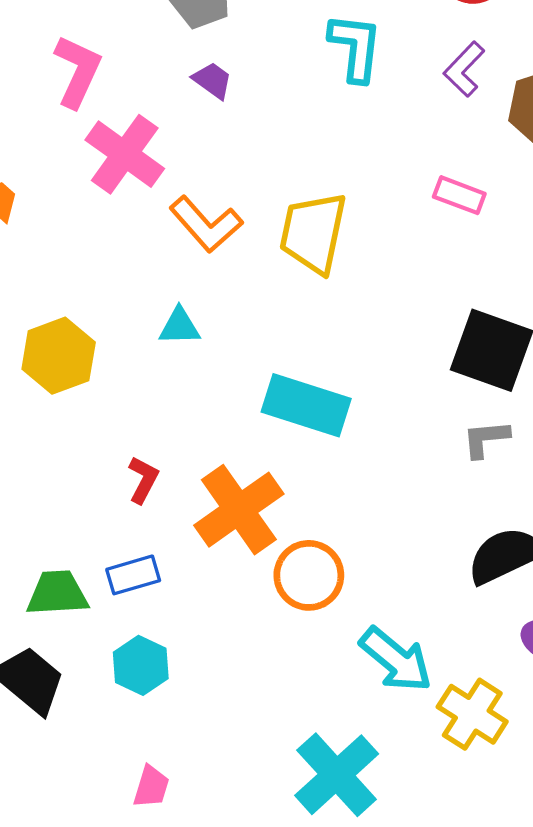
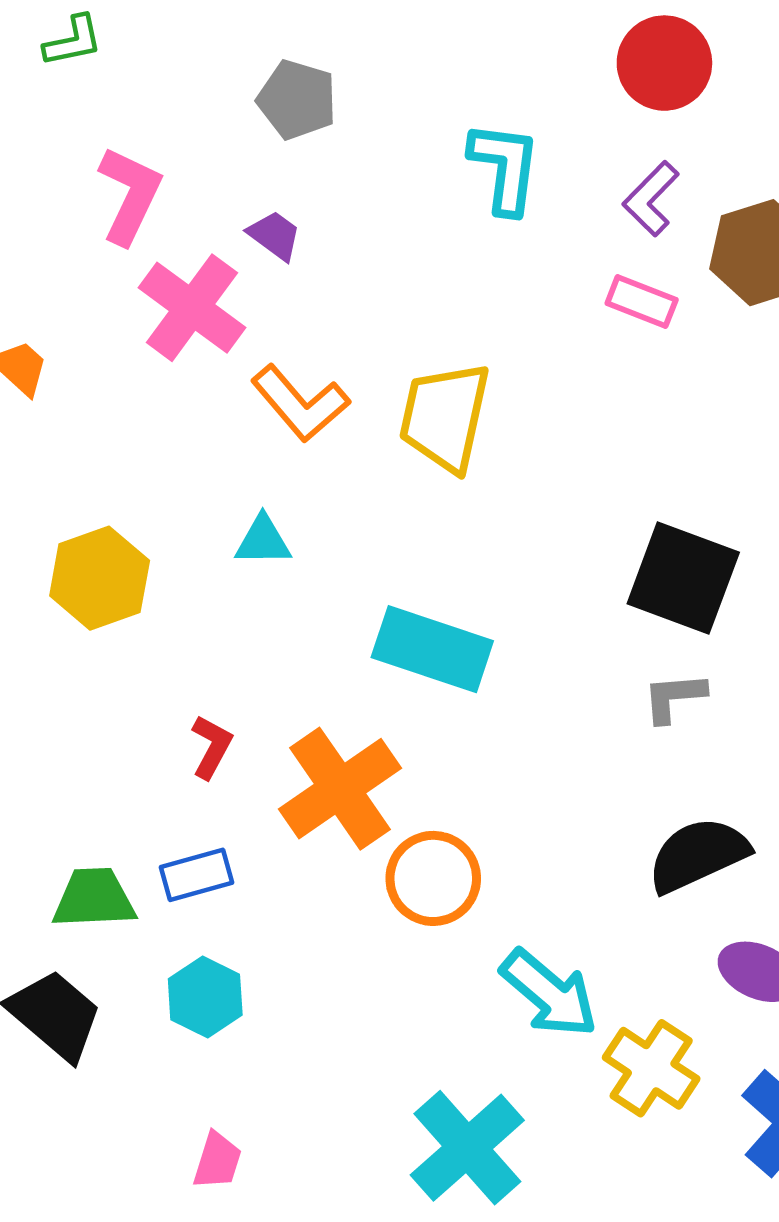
purple trapezoid: (213, 80) -> (275, 235), moved
pink rectangle: (459, 195) -> (642, 301), moved

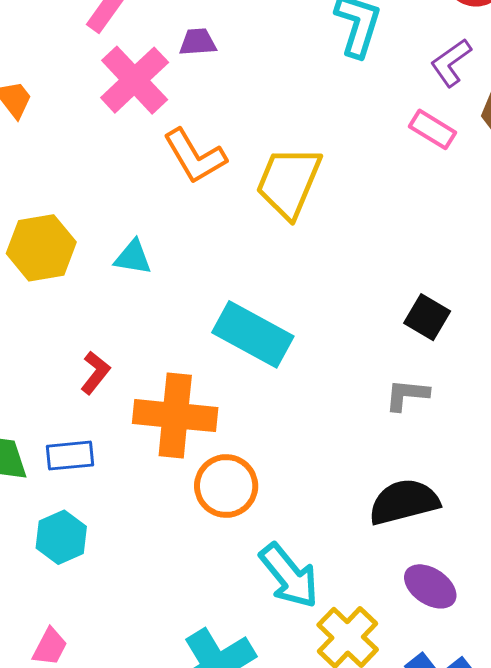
purple trapezoid: (275, 235) -> (198, 42), turned -51
cyan triangle: (263, 541) -> (133, 257), moved
black square: (683, 578) -> (427, 317), size x0.6
orange cross: (340, 789) -> (175, 416), turned 30

